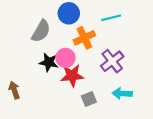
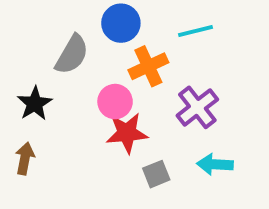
black star: (49, 62) -> (35, 104), moved, turned 30
brown arrow: (14, 90) -> (25, 158), turned 30

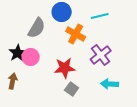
orange cross: (148, 66) -> (76, 34), turned -36
pink circle: (115, 102) -> (31, 57), moved
gray square: (156, 174) -> (72, 89), moved, turned -32

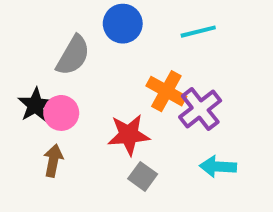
orange cross: (76, 34) -> (166, 91), moved
brown arrow: (13, 81) -> (53, 161), moved

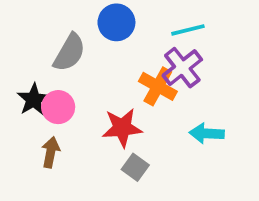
purple cross: (200, 109) -> (182, 68), moved
cyan arrow: (218, 167) -> (207, 133), moved

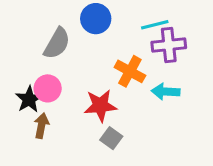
purple cross: (182, 68) -> (169, 45), moved, turned 32
black star: (34, 100) -> (29, 99), moved
cyan arrow: (207, 133) -> (166, 92), moved

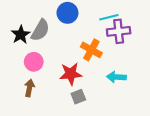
cyan arrow: (166, 92) -> (116, 77), moved
black star: (29, 99) -> (21, 35), moved
gray square: (111, 138) -> (78, 97), turned 32

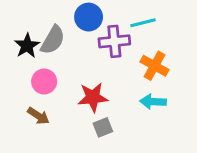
purple cross: (119, 31) -> (114, 41), moved
orange cross: (91, 50) -> (154, 66), moved
brown arrow: (29, 88) -> (38, 116), turned 112

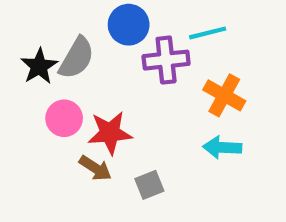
red star: (93, 97) -> (110, 133), moved
brown arrow: (38, 116) -> (95, 168), moved

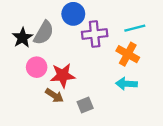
cyan line: (208, 33) -> (135, 28), moved

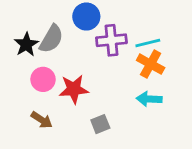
cyan line: (135, 28) -> (148, 43), moved
brown arrow: (54, 96) -> (42, 120), moved

